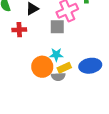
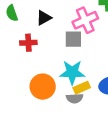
cyan star: (56, 55) -> (72, 72), size x1.5
orange circle: (42, 67) -> (43, 87), moved

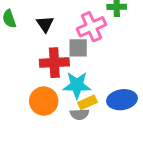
black triangle: (44, 18) -> (45, 24), turned -35
red cross: (28, 43) -> (54, 63), moved, size x1.5

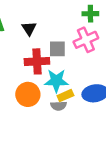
pink cross: (91, 27) -> (86, 40), moved

